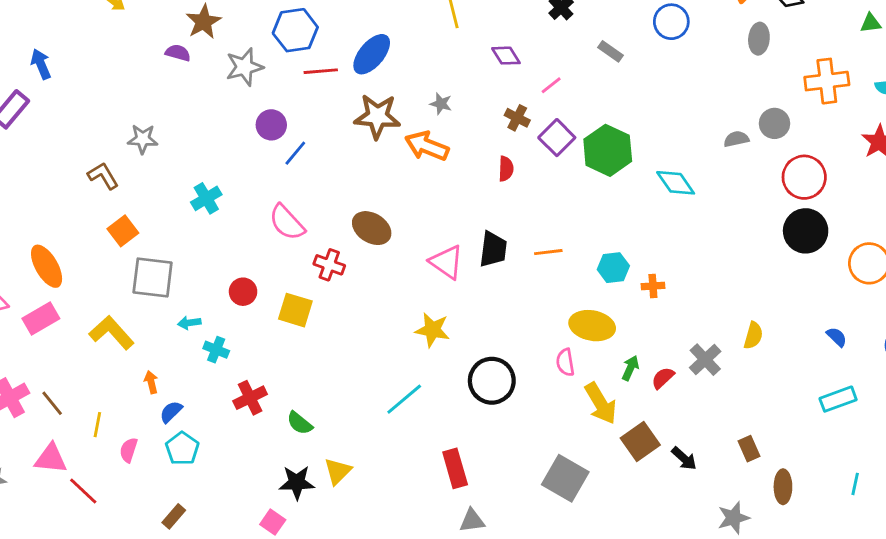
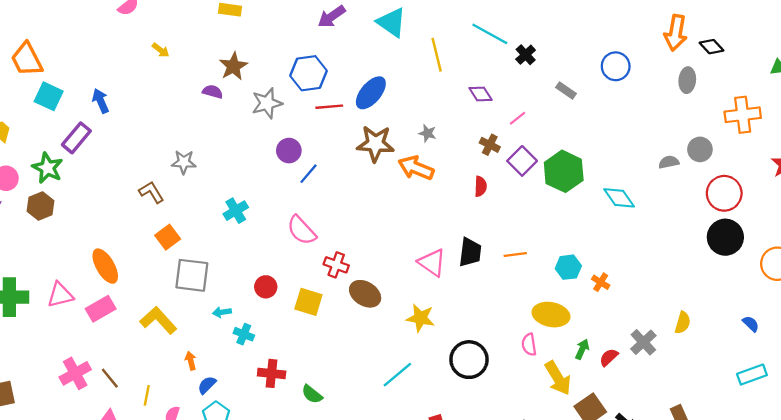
brown ellipse: (372, 228) -> (365, 294), moved
orange cross: (653, 286) -> (601, 282), turned 36
red cross: (250, 398) -> (272, 373), turned 32

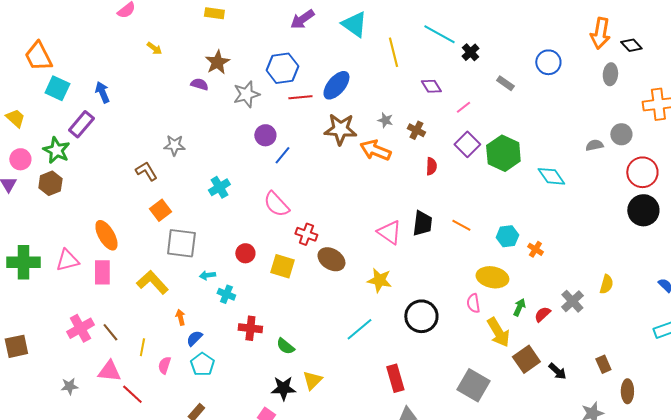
brown cross: (490, 145) -> (416, 130), moved
orange line: (515, 254) -> (461, 225), turned 36
pink rectangle: (101, 309) -> (102, 272), turned -60

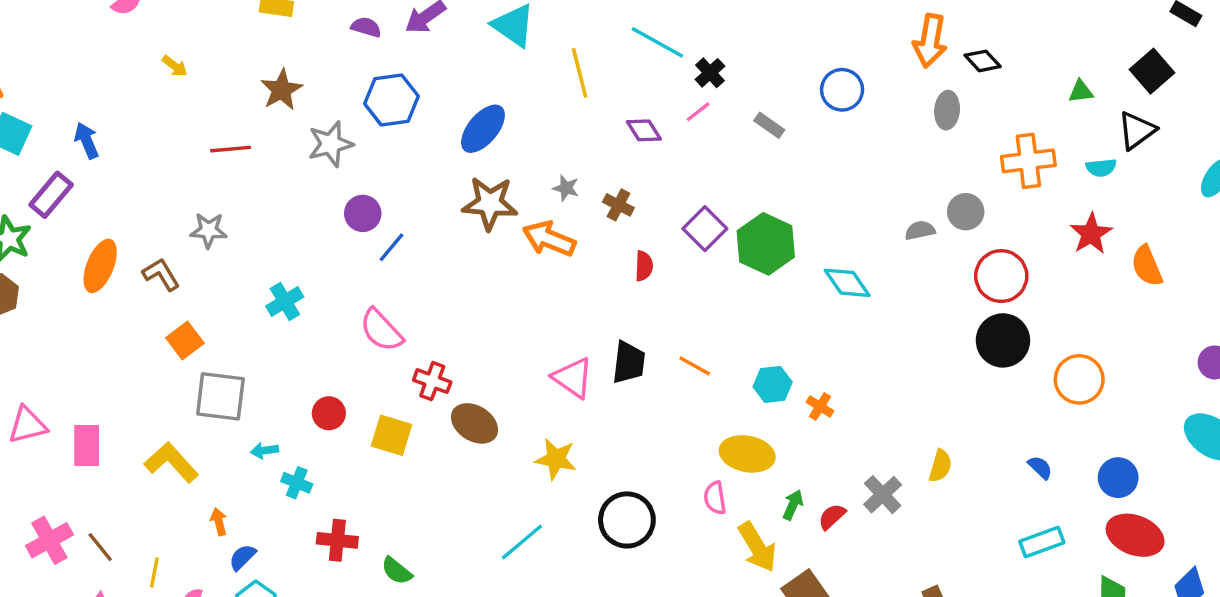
purple semicircle: (199, 84) -> (366, 27), moved
red line: (300, 97) -> (231, 149), moved
pink line: (463, 107) -> (698, 112), moved
orange ellipse: (106, 235) -> (100, 266), moved, turned 52

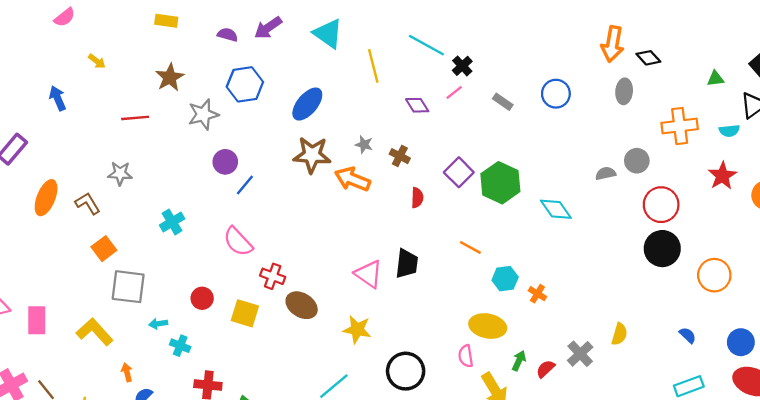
blue circle: (842, 90) -> (556, 94), moved
blue arrow: (87, 141) -> (58, 98), moved
orange line: (695, 366) -> (470, 247), moved

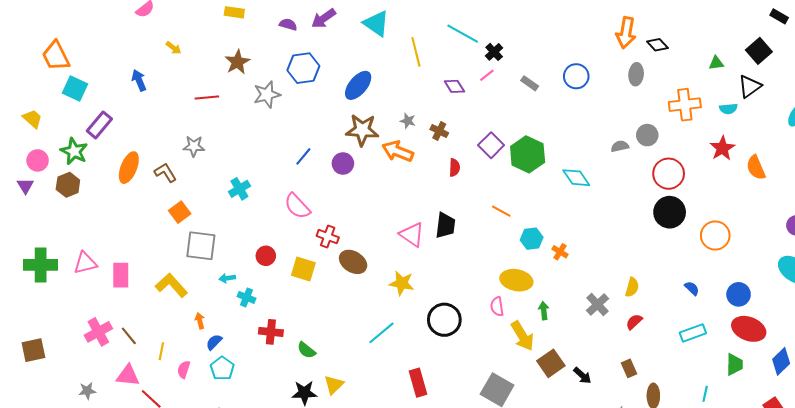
purple circle: (225, 162) -> (343, 163), moved
green arrow: (519, 361) -> (544, 311), turned -30
red semicircle: (545, 369) -> (634, 322), moved

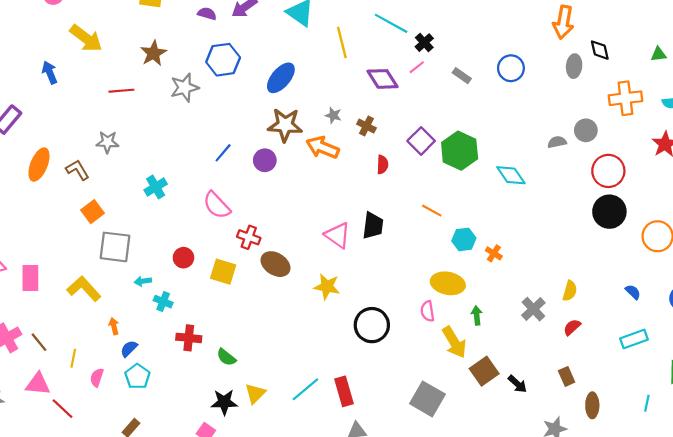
black diamond: (657, 45) -> (600, 50), moved, turned 30
yellow arrow: (173, 48) -> (86, 38), size x2.0
purple diamond: (454, 86) -> (383, 79), size x1.4
cyan line: (381, 333) -> (305, 389), moved

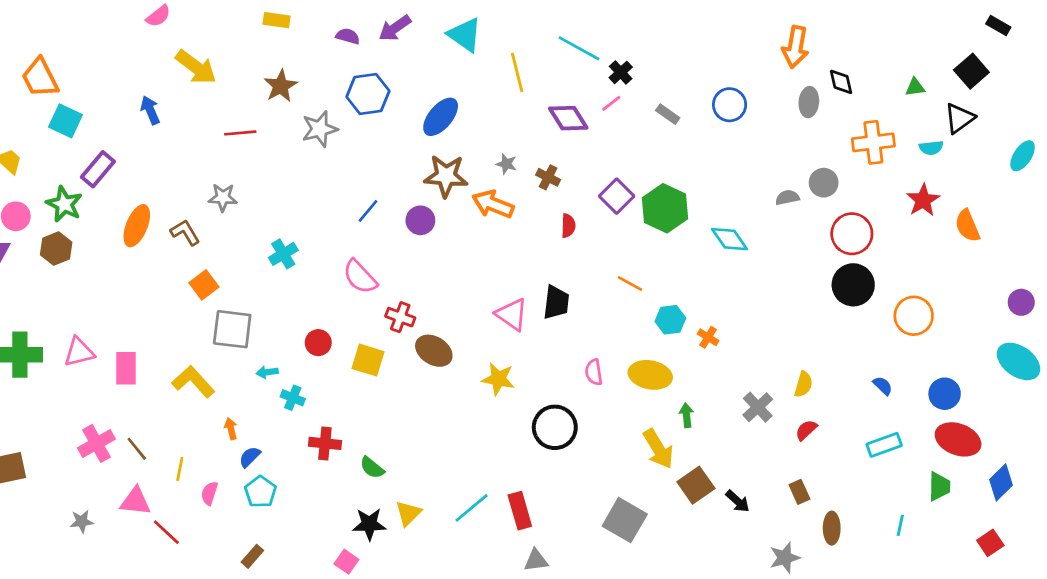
pink semicircle: (427, 311) -> (594, 372), moved

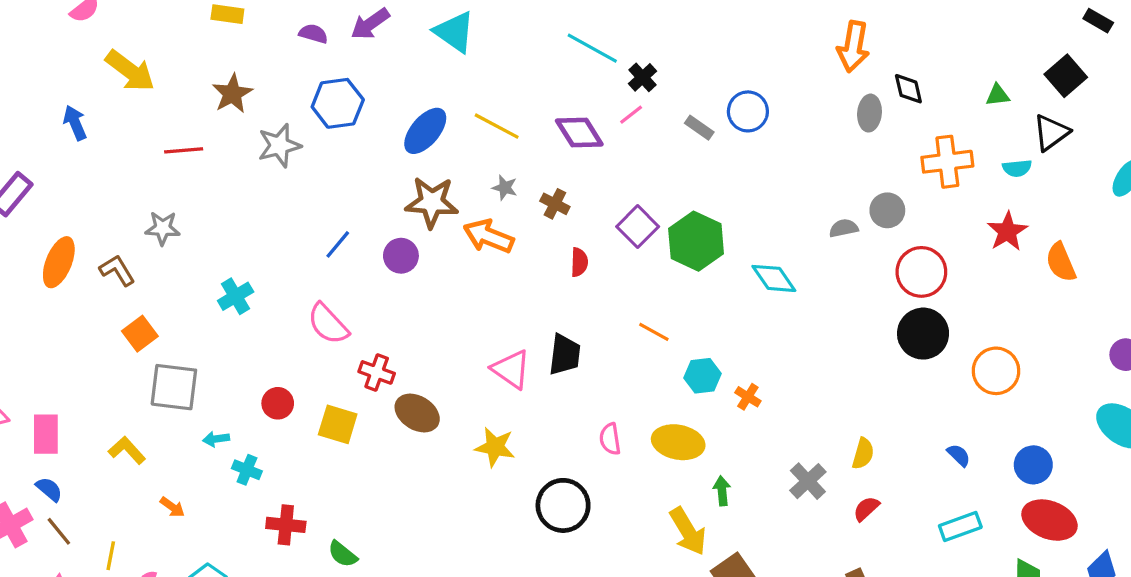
yellow line: (517, 72) -> (497, 126), moved, turned -48
blue circle: (730, 105) -> (748, 111), moved
yellow L-shape: (193, 382) -> (127, 450), size x0.7
orange arrow: (231, 429) -> (172, 507), turned 140
blue semicircle: (250, 457) -> (49, 489), moved, turned 85

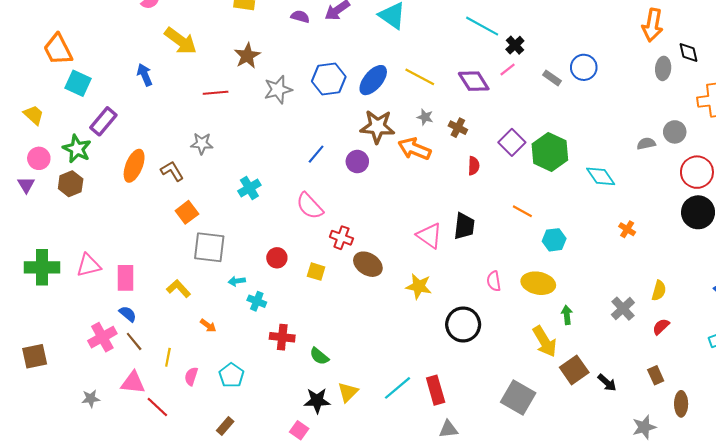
blue hexagon: (338, 103) -> (329, 79), moved
orange cross: (748, 397) -> (627, 229), moved
yellow square: (338, 424) -> (316, 272), size x0.7

